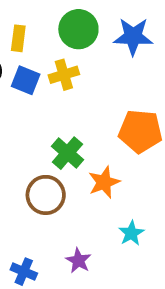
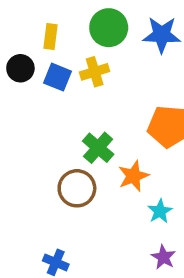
cyan star: (131, 233) -> (160, 211), moved
purple star: (78, 261) -> (163, 257), moved

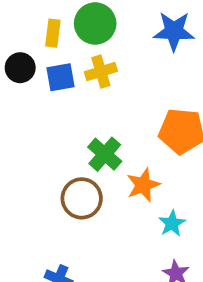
green circle: (109, 28) -> (95, 23), moved
blue square: (58, 77) -> (61, 77), turned -32

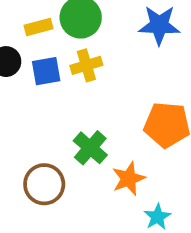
yellow rectangle: (53, 33) -> (38, 27), turned 68
brown circle: (82, 198) -> (44, 184), moved

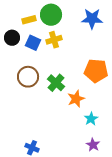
blue square: (46, 71) -> (33, 43), turned 35
brown circle: (44, 184) -> (28, 77), moved

